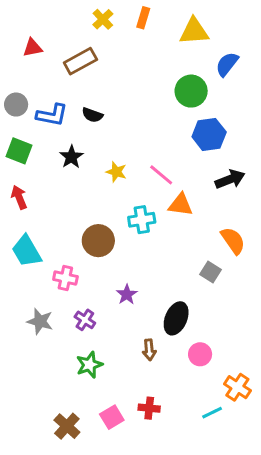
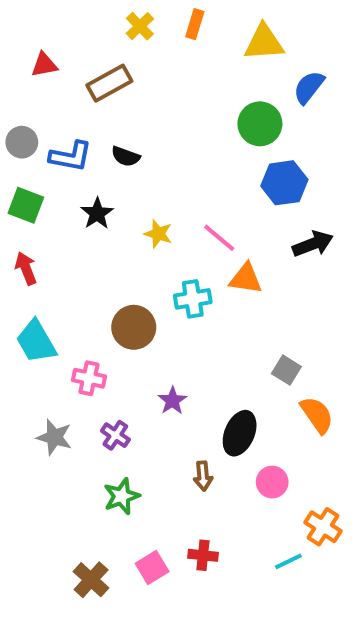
orange semicircle: (233, 241) -> (317, 415), moved

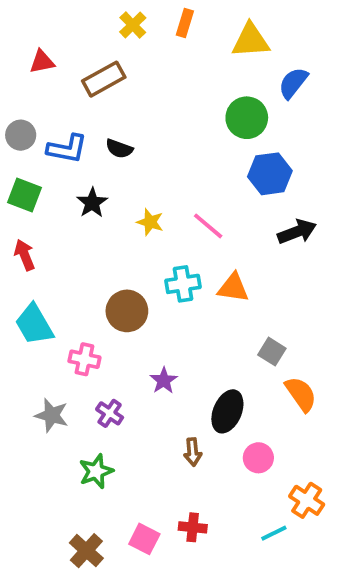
orange triangle: (246, 279) -> (233, 288), moved
green star: (122, 496) -> (96, 471), moved
pink square: (152, 568) -> (144, 539), turned -32

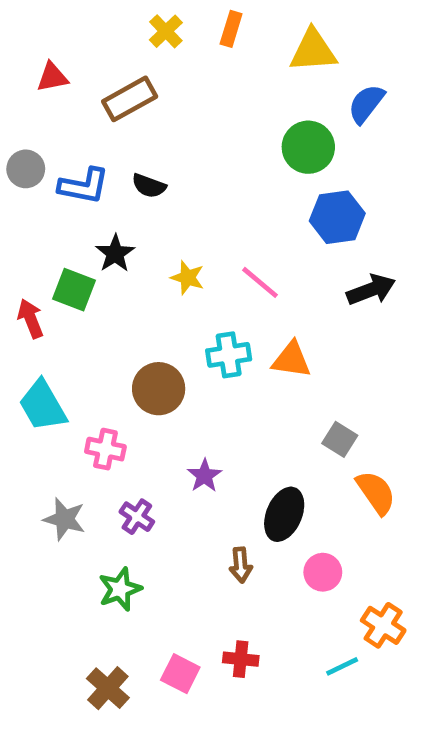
green square: (25, 195) -> (74, 290), moved

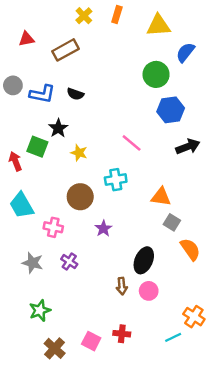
yellow star: (188, 278) -> (79, 153), moved
orange triangle: (291, 360) -> (161, 197), moved
purple star: (204, 476) -> (103, 229), moved
pink circle: (323, 572) -> (149, 291), moved
green star: (120, 589) -> (40, 310), moved

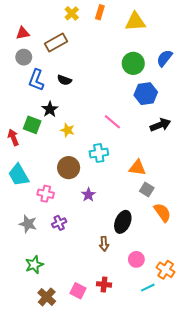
blue semicircle: (185, 52) -> (165, 58), moved
gray circle: (13, 85) -> (24, 57), moved
blue L-shape: (42, 94) -> (36, 80), turned 100
purple cross: (69, 262) -> (59, 223), turned 32
pink circle: (149, 291) -> (136, 259), moved

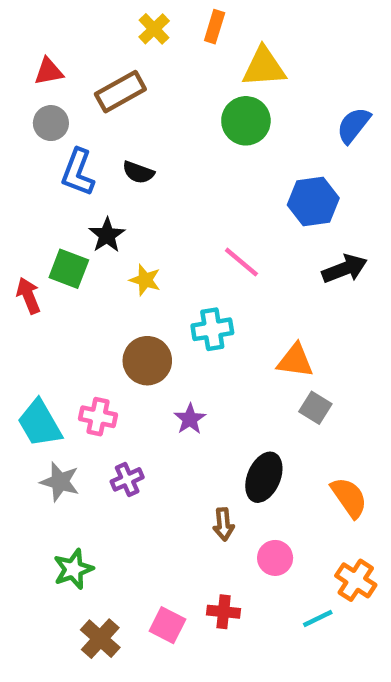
yellow triangle: (135, 22) -> (264, 67), moved
green circle: (133, 63) -> (246, 121), moved
cyan trapezoid: (19, 175) -> (40, 423), moved
orange semicircle: (162, 212) -> (349, 497), moved
pink circle: (136, 259) -> (275, 558), moved

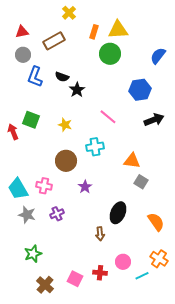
orange rectangle: (215, 27) -> (94, 32), moved
black star: (107, 235) -> (77, 90), moved
pink circle: (275, 558) -> (123, 262), moved

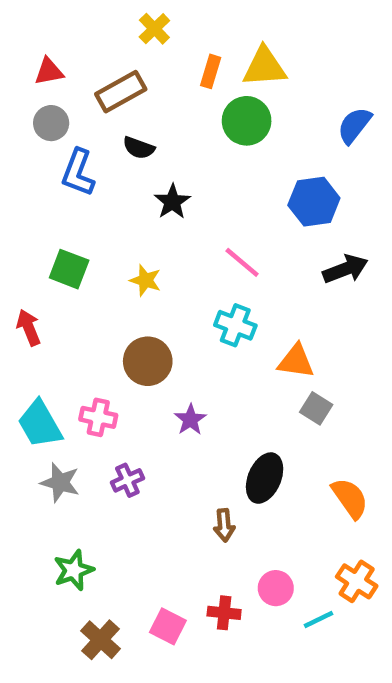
black semicircle: (62, 77) -> (139, 148), moved
red arrow: (13, 132) -> (29, 328), moved
cyan cross: (95, 147) -> (235, 325), moved, turned 30

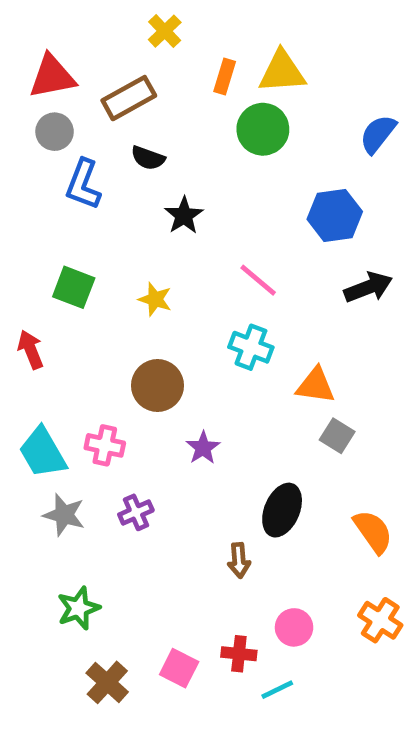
red triangle: (49, 71) -> (52, 77), size x1.5
cyan line: (318, 620) -> (277, 690), moved

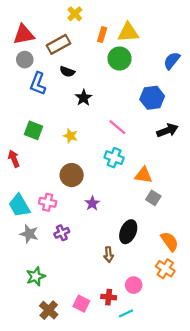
orange cross: (380, 620) -> (165, 269), moved

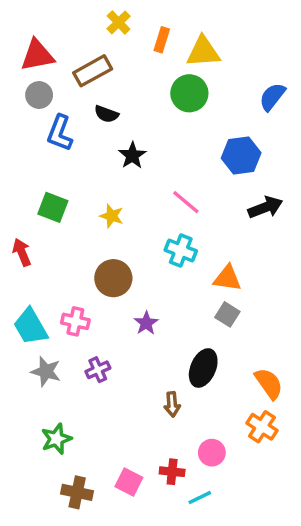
orange rectangle: (102, 35) -> (162, 40), moved
gray square: (153, 198) -> (227, 314), moved
brown cross: (49, 310) -> (77, 492), turned -30

